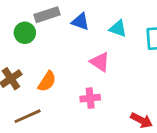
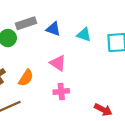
pink triangle: (100, 62) -> (58, 63), moved

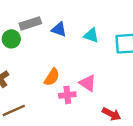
pink triangle: (58, 63) -> (88, 83), moved
orange semicircle: (26, 78) -> (52, 77), moved

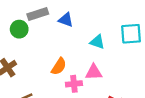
cyan triangle: (91, 35) -> (97, 42), moved
pink triangle: (88, 83) -> (94, 72), turned -36

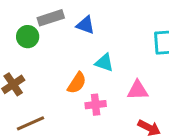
cyan triangle: (97, 42) -> (104, 63), moved
pink triangle: (94, 72) -> (138, 90), moved

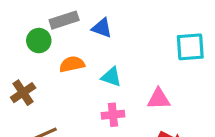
cyan triangle: (104, 63) -> (111, 77), moved
orange semicircle: (77, 83) -> (72, 64), moved, turned -135

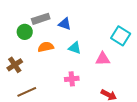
cyan square: (190, 47) -> (121, 36), turned 36
cyan triangle: (111, 77) -> (75, 48), moved
pink triangle: (159, 99) -> (103, 59), moved

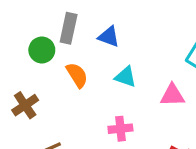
gray rectangle: (41, 19) -> (69, 28), turned -60
orange semicircle: (46, 47) -> (77, 75), turned 70

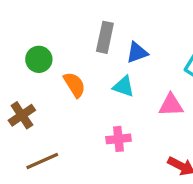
gray rectangle: (69, 28) -> (105, 37), moved
blue triangle: (109, 37) -> (137, 53), moved, turned -40

